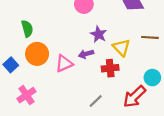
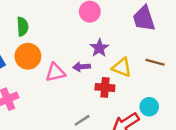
yellow triangle: (121, 48) -> (122, 67), turned -36

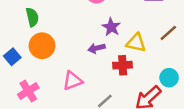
brown line: (155, 62) -> (168, 33), turned -48
pink triangle: (55, 73) -> (73, 81), moved

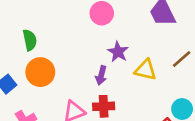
purple arrow: (96, 48) -> (101, 75), turned -63
red cross: (123, 65) -> (104, 106), moved

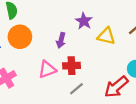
purple arrow: (101, 75) -> (61, 40), moved

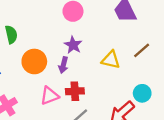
purple star: (84, 21) -> (73, 45), moved
orange circle: (20, 37) -> (34, 61), moved

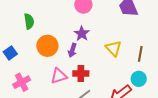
brown line: (142, 50) -> (140, 54), moved, turned -42
yellow triangle: (111, 60) -> (113, 48), turned 30

